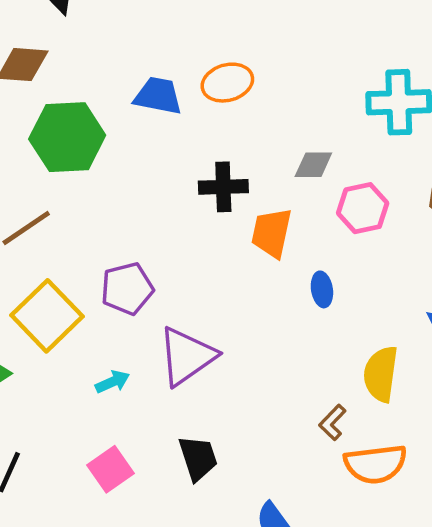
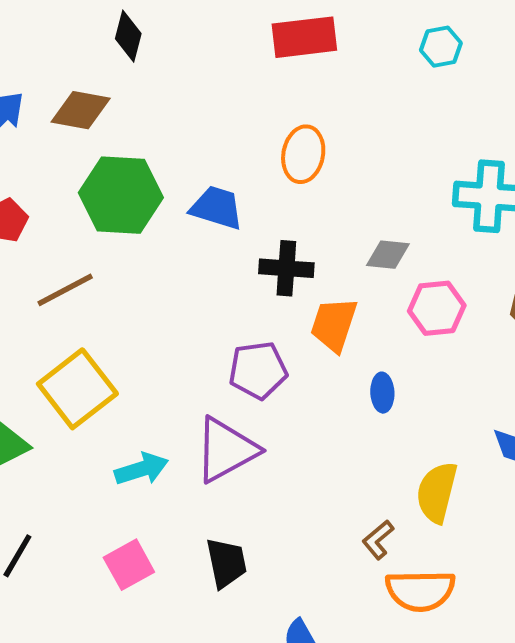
orange ellipse: (227, 83) -> (303, 154), turned -69
blue trapezoid: (158, 96) -> (217, 208), moved
purple pentagon: (127, 289) -> (258, 370), moved
cyan arrow: (113, 382) -> (141, 469), size x1.4

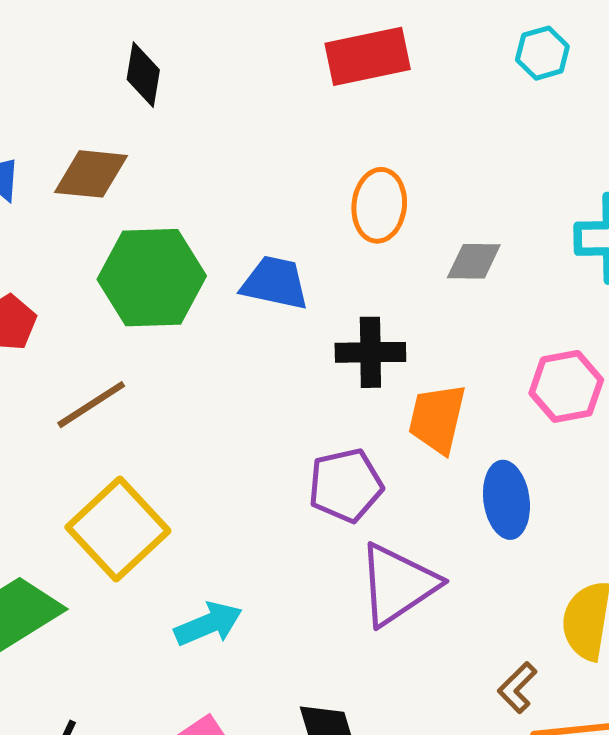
gray diamond: (388, 255) -> (474, 261), moved
blue ellipse: (382, 393) -> (506, 500), size x1.5
purple triangle: (226, 450) -> (398, 584), moved

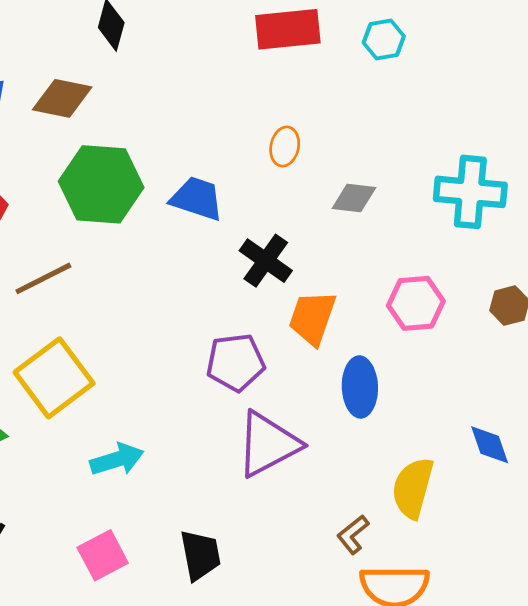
cyan hexagon: (542, 53) -> (384, 39), moved
orange ellipse: (379, 205) -> (285, 147), size x0.7
black cross: (370, 352) -> (266, 261), turned 30

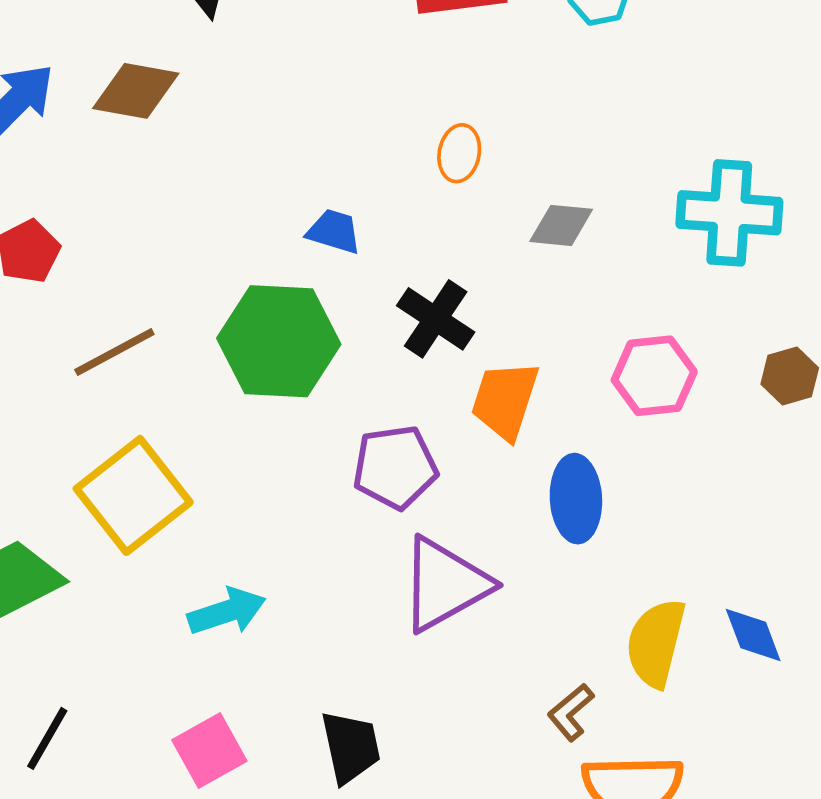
green hexagon: (101, 184) -> (279, 341), moved
blue trapezoid: (197, 199) -> (334, 231), size x0.7
blue diamond: (490, 445) -> (753, 635), moved

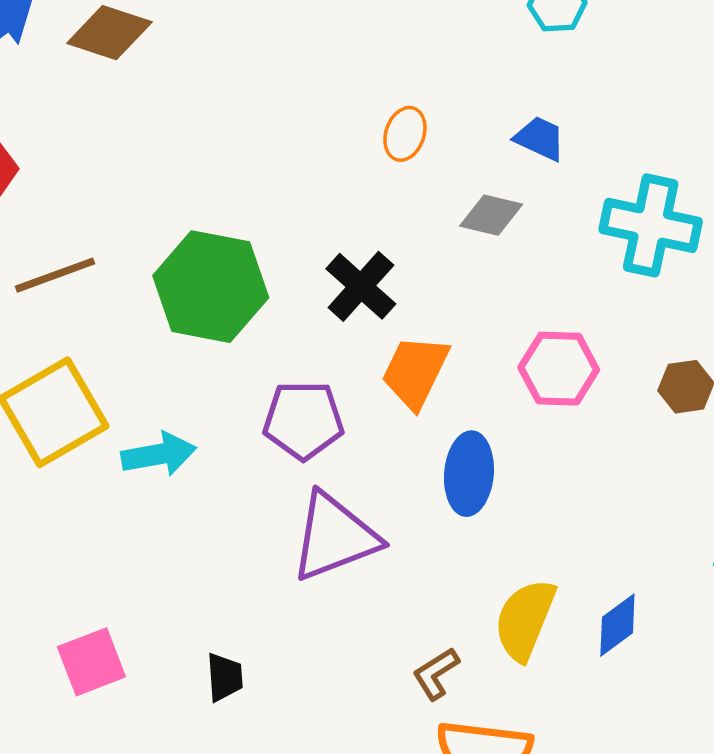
blue trapezoid: (334, 231) -> (540, 139), moved
cyan arrow: (227, 611) -> (159, 454), moved
blue diamond: (753, 635) -> (617, 625), turned 66
black trapezoid: (351, 747) -> (225, 677), size x0.7

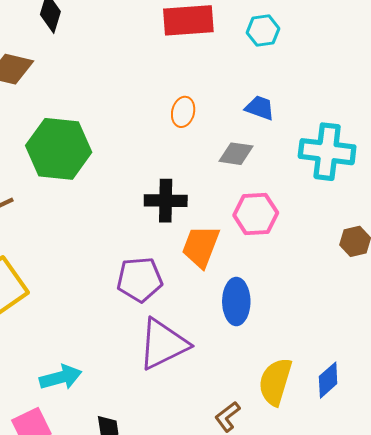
black cross: (361, 286) -> (166, 201), turned -36
green hexagon: (211, 287) -> (59, 149), moved
pink hexagon: (559, 369) -> (256, 214), moved
cyan arrow: (159, 454) -> (61, 377), moved

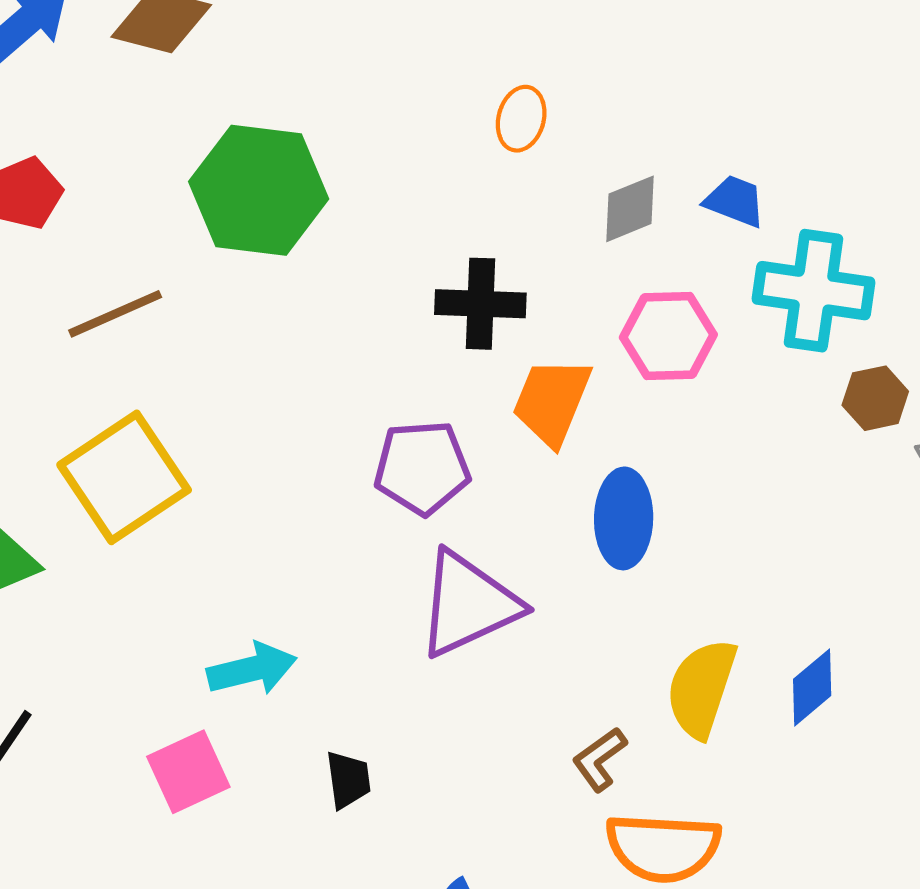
blue trapezoid: (260, 108) -> (735, 201), moved
cyan cross: (327, 152) -> (814, 291), moved
gray diamond: (236, 154) -> (630, 209), turned -32

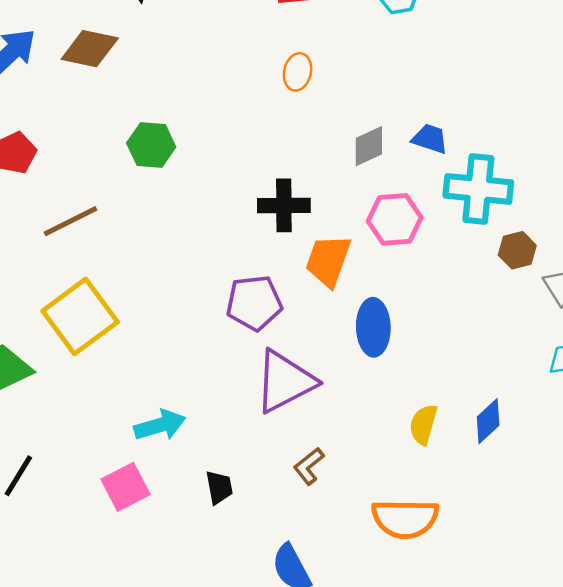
orange ellipse: (521, 119) -> (298, 72), moved
green hexagon: (259, 190) -> (151, 145), size x0.6
yellow semicircle: (701, 688) -> (423, 424), size x0.7
brown L-shape: (599, 759) -> (309, 466), moved

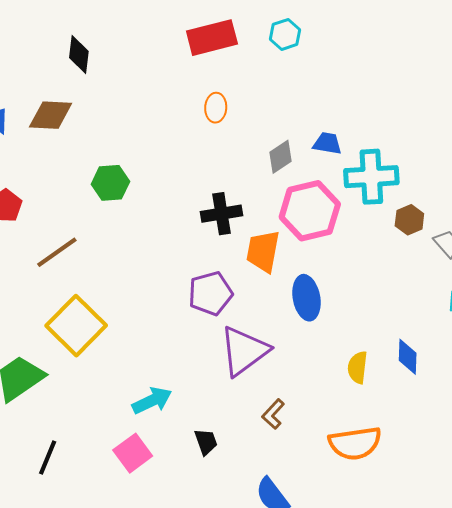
pink hexagon: (395, 219) -> (310, 211), size x1.4
blue diamond: (488, 421) -> (408, 357), turned -36

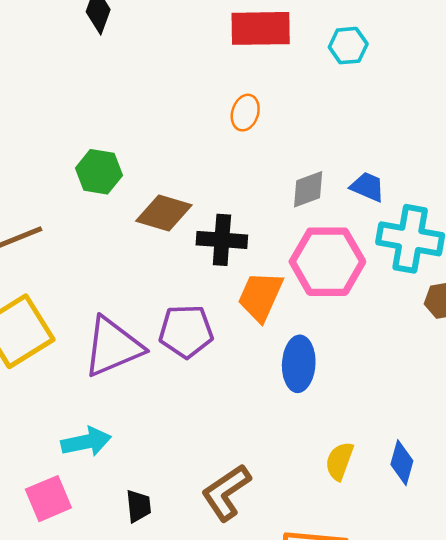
brown diamond: (51, 115) -> (164, 213), moved
purple triangle: (244, 351) -> (113, 347), moved
brown L-shape: (273, 414) -> (226, 492), size x1.6

